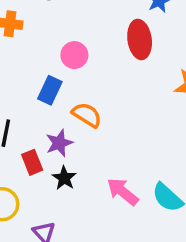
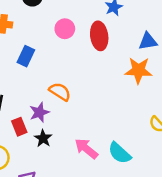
pink circle: (74, 55) -> (65, 29), moved
blue rectangle: (50, 90) -> (26, 56), moved

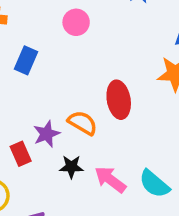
red ellipse: (99, 36) -> (119, 100), moved
orange semicircle: (60, 92) -> (82, 123), moved
black star: (43, 138) -> (71, 167), moved, turned -30

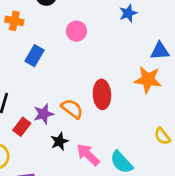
red rectangle: (21, 154) -> (22, 127), turned 54
black star: (71, 167) -> (59, 141), turned -30

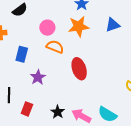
orange star: (148, 80) -> (79, 26), moved
orange semicircle: (72, 109) -> (55, 47), moved
purple star: (43, 114) -> (38, 77), moved

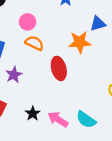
orange star: (79, 26) -> (80, 42), moved

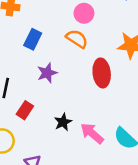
pink circle: (27, 22) -> (84, 13), moved

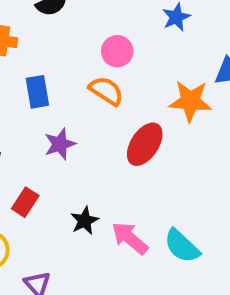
blue rectangle: (33, 39) -> (37, 92), turned -36
red ellipse: (102, 73) -> (145, 144), turned 40

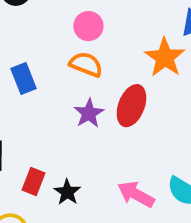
orange star: (190, 101) -> (165, 57), turned -30
purple star: (60, 144) -> (89, 113), moved
black star: (85, 221) -> (67, 192), moved

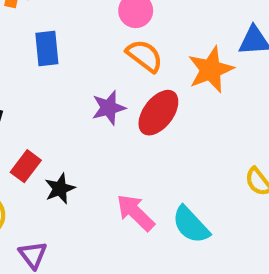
orange semicircle: (86, 64) -> (145, 56), moved

